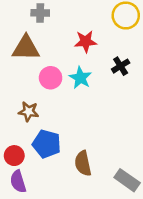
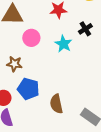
cyan star: (80, 78) -> (63, 44), moved

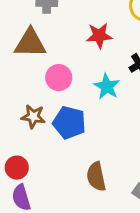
blue pentagon: (28, 89) -> (69, 123), moved

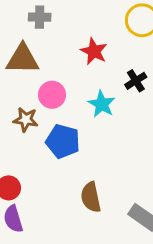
red star: (99, 36) -> (94, 51), turned 30
brown star: (33, 117) -> (26, 120), moved

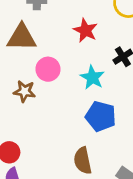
blue pentagon: (63, 141) -> (101, 116), moved

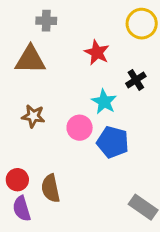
pink circle: (48, 69) -> (80, 128), moved
brown semicircle: (83, 161) -> (51, 188), moved

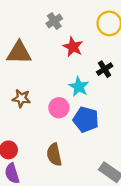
gray cross: (46, 21) -> (54, 21), moved, turned -35
brown semicircle: (51, 188) -> (54, 155), moved

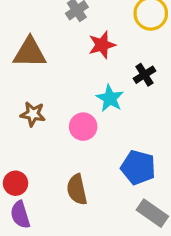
red star: (73, 47) -> (102, 45), turned 30
blue pentagon: (86, 119) -> (138, 167), moved

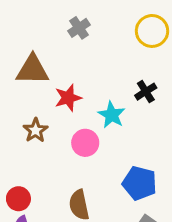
red star: (102, 45) -> (68, 98), moved
brown star: (33, 114) -> (36, 130), turned 30

